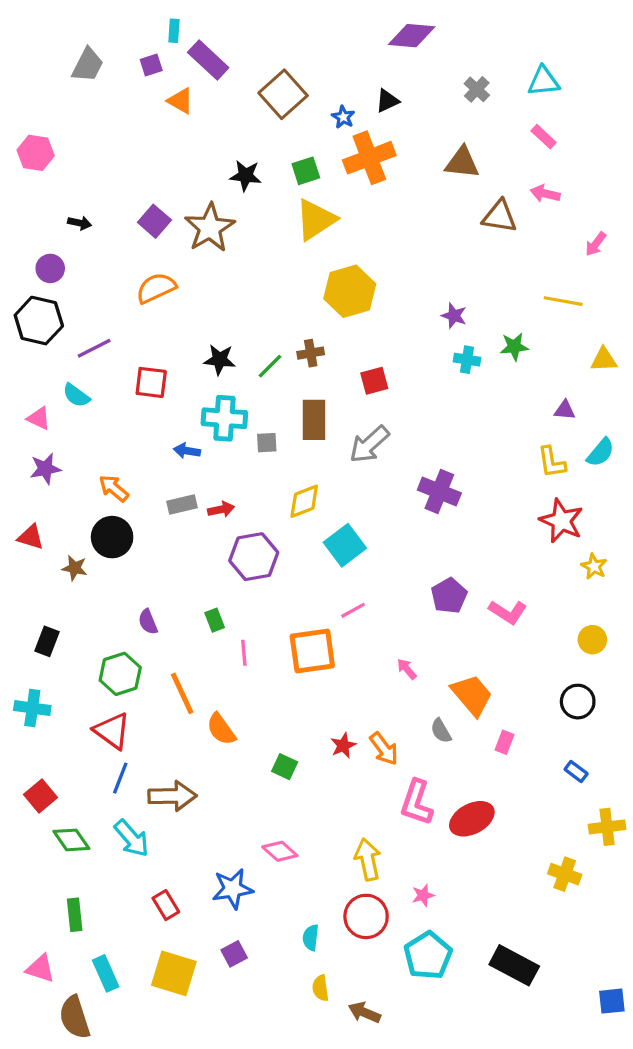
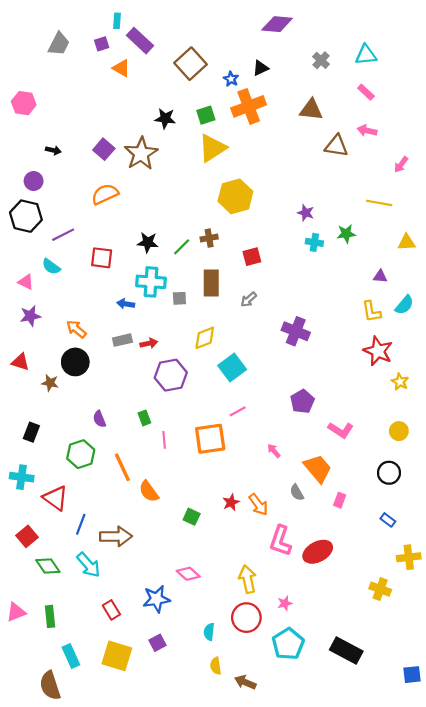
gray arrow: (369, 444) -> (249, 299), size x0.6
pink L-shape: (508, 612) -> (341, 430), moved
red triangle: (112, 731) -> (56, 498), moved
pink triangle: (40, 969) -> (16, 612), moved, turned -40

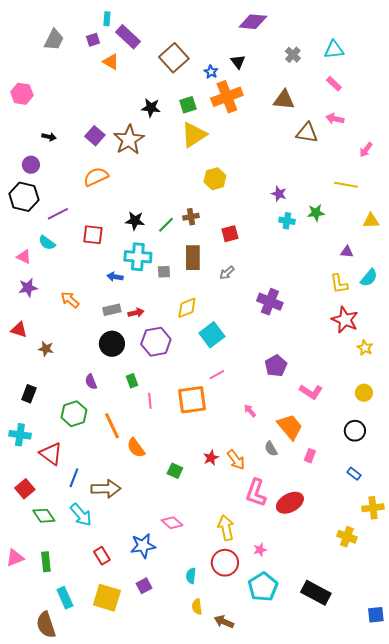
black triangle: (261, 68) -> (238, 62), turned -42
yellow hexagon: (235, 196) -> (215, 179), size x0.7
black circle: (75, 362) -> (112, 344), moved

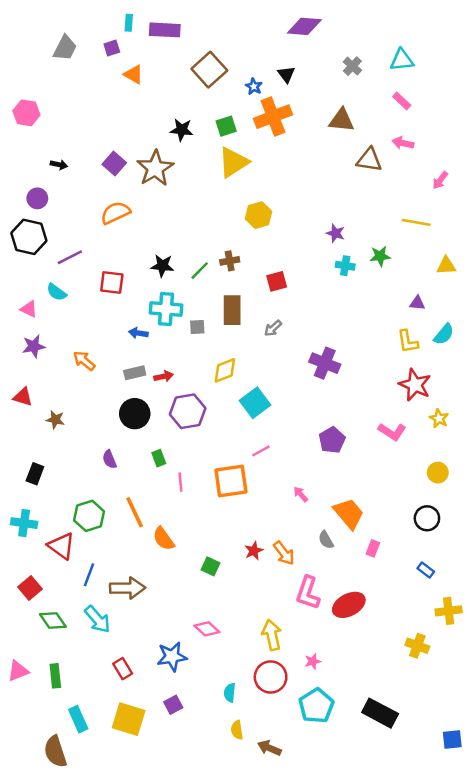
purple rectangle: (128, 37) -> (165, 30), moved, turned -40
pink L-shape: (311, 392) -> (392, 432), moved
green hexagon: (74, 414) -> (89, 516), moved

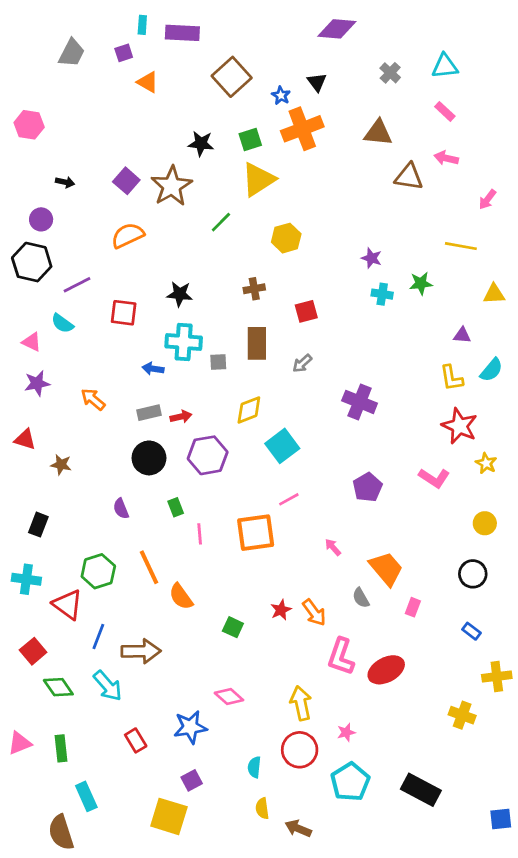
green line: (200, 271) -> (221, 222), moved
yellow square: (129, 719) -> (169, 816), moved

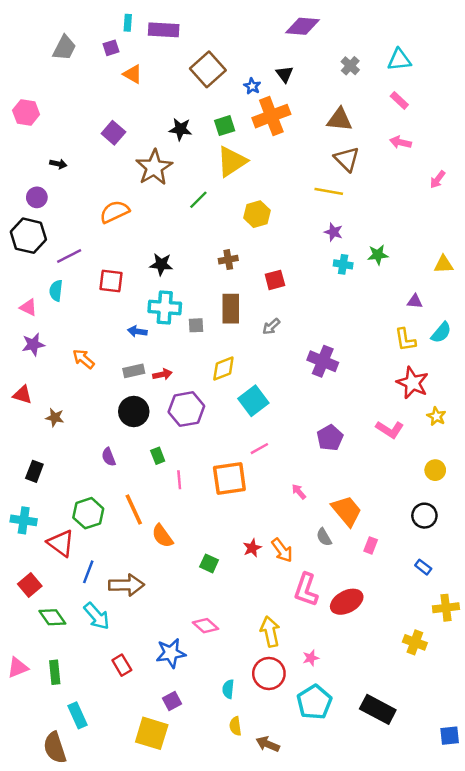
brown triangle: (409, 177) -> (347, 159), moved, turned 36
purple square: (126, 181) -> (113, 133), moved
yellow line: (461, 246) -> (329, 191), moved
cyan semicircle: (62, 323) -> (56, 291), turned 60

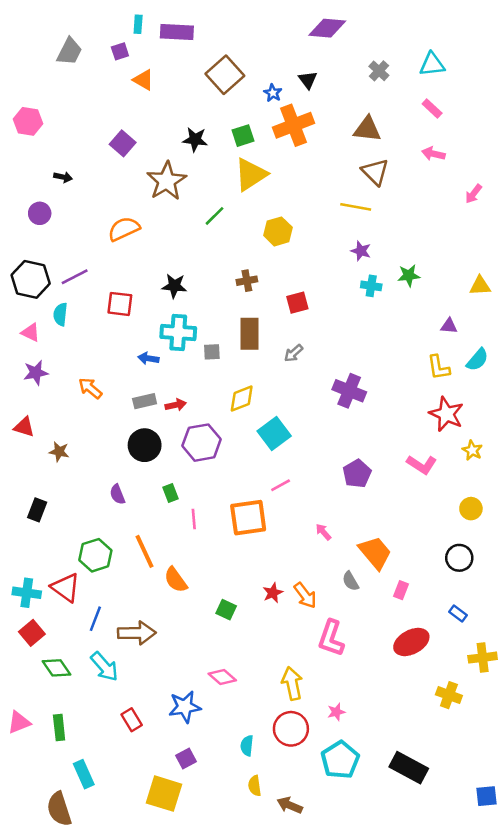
black hexagon: (28, 236) -> (31, 279), moved
cyan cross: (24, 520) -> (27, 593), moved
red ellipse: (347, 602) -> (411, 642), moved

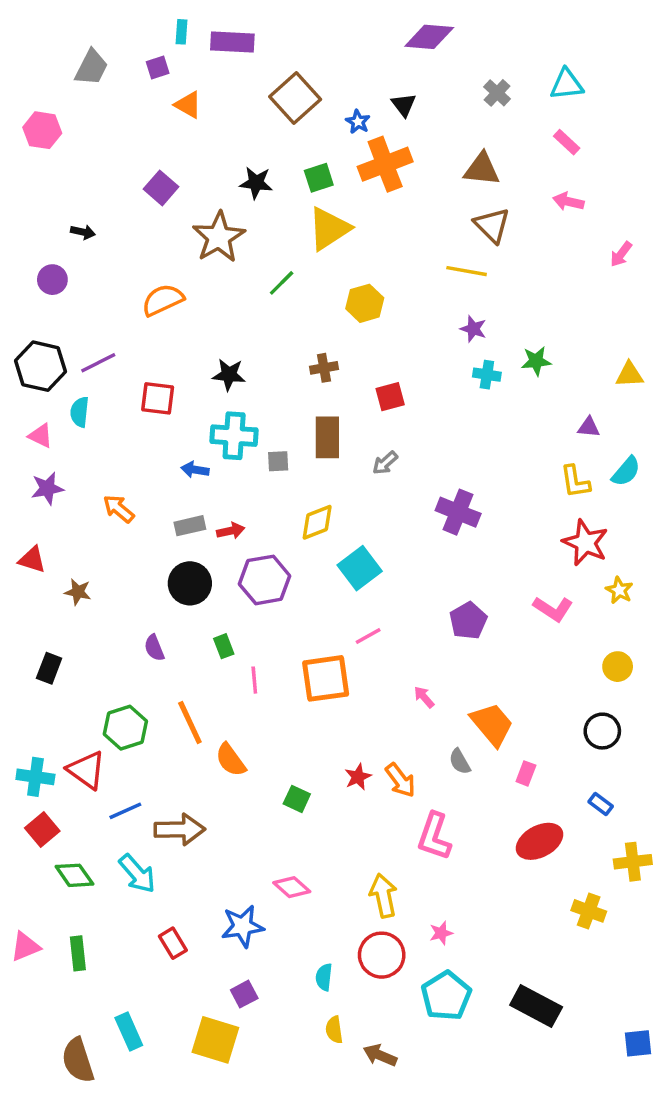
pink hexagon: (28, 121) -> (42, 130), moved
blue line: (95, 619) -> (125, 811), turned 45
cyan rectangle: (84, 774) -> (129, 1031), moved

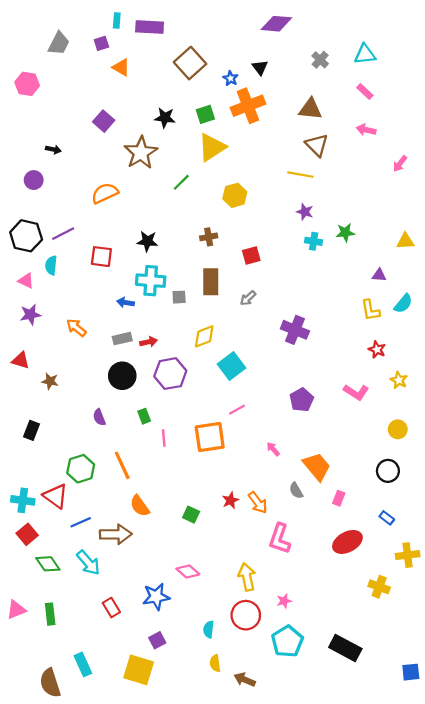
red star: (585, 543) -> (377, 350), size x0.6
orange semicircle: (231, 760) -> (140, 506), moved

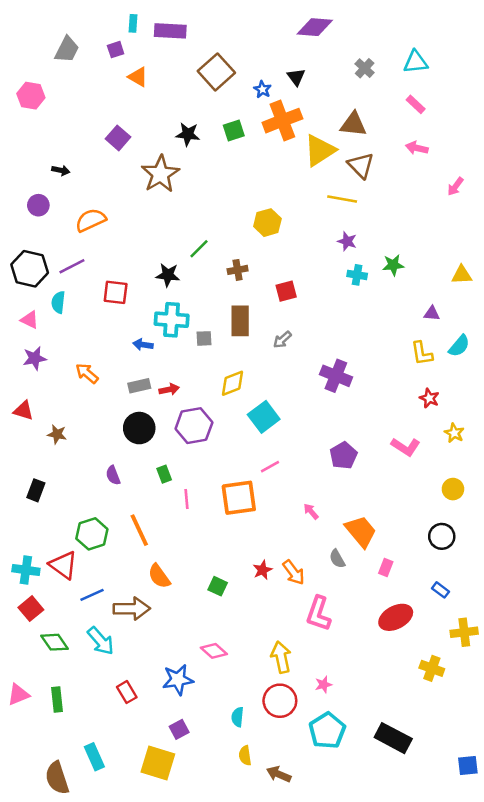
yellow triangle: (212, 147) -> (320, 150), moved
green line: (181, 182) -> (199, 249), moved
orange semicircle: (105, 193) -> (91, 220), moved

